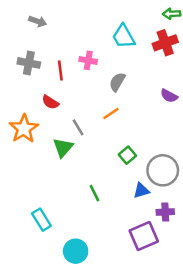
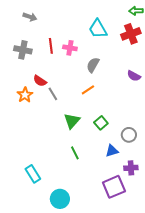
red line: (60, 71) -> (51, 46), moved
gray line: (78, 127) -> (53, 94), moved
orange star: (24, 129) -> (25, 95), moved, size x0.7
green triangle: (63, 148) -> (72, 121), moved
gray circle: (163, 170) -> (129, 135), size x0.6

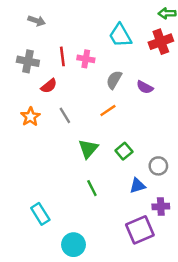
purple semicircle: (134, 76) -> (145, 87), moved
red semicircle: (40, 81) -> (49, 86), moved, turned -72

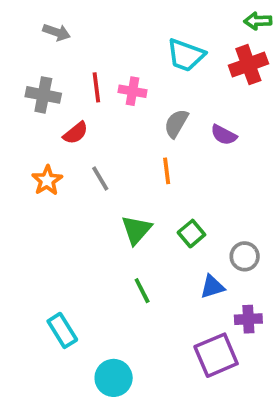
cyan trapezoid: (120, 35) -> (186, 55), turned -40
orange line: (108, 111) -> (167, 171), turned -63

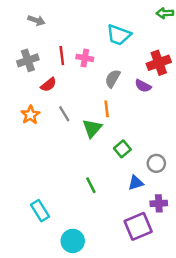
red cross: (248, 65) -> (159, 63), moved
gray cross: (43, 95) -> (28, 60), turned -30
green triangle: (136, 230) -> (92, 128), moved

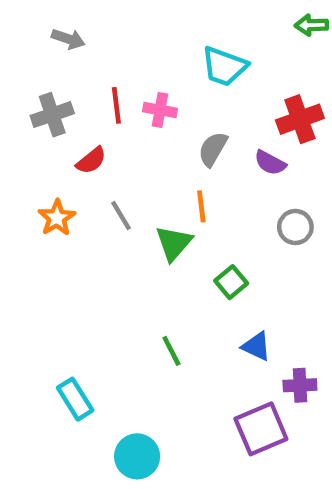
gray circle: (156, 163) -> (295, 227), moved
blue triangle: (136, 183) -> (256, 346), turned 42

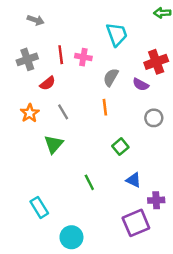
cyan trapezoid: (224, 66) -> (117, 34), turned -130
green triangle: (174, 243) -> (54, 144), moved

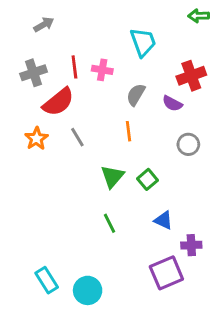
gray arrow: (36, 20) -> (44, 25), turned -49
red semicircle: (48, 83) -> (58, 102), size x1.6
green triangle: (54, 144) -> (112, 176), moved
cyan rectangle: (39, 207) -> (47, 280), moved

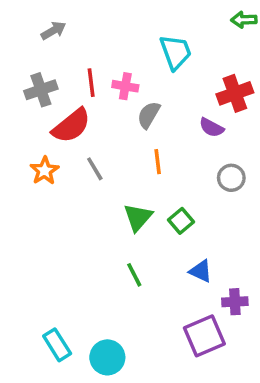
gray semicircle: (136, 95) -> (149, 115), moved

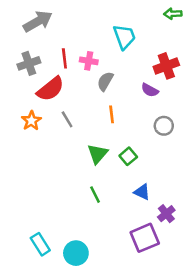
gray arrow: (53, 31) -> (38, 21), size x1.6
purple cross: (235, 302) -> (166, 214), turned -36

